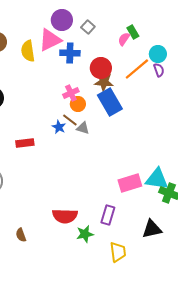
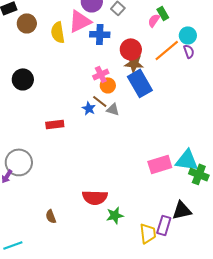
purple rectangle: (108, 215) -> (164, 225), moved

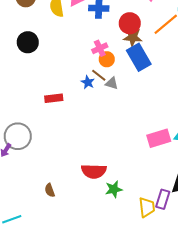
black circle: (23, 79) -> (28, 42), moved

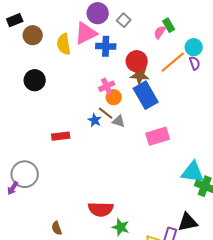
pink rectangle: (159, 138) -> (158, 136), moved
green star: (114, 189) -> (121, 227), turned 30

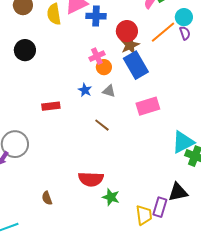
brown star: (140, 75) -> (130, 45), turned -30
brown line: (106, 113) -> (102, 125), moved
cyan triangle: (193, 172) -> (183, 142), turned -35

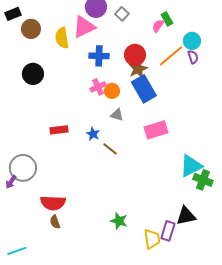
blue cross: (96, 16) -> (99, 56), moved
pink cross: (97, 56) -> (98, 87), moved
blue star: (85, 90) -> (93, 134), moved
red semicircle: (91, 179) -> (53, 203), moved

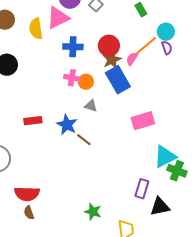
pink semicircle: (158, 26) -> (132, 59), moved
pink cross: (98, 87) -> (72, 78), turned 35
pink rectangle: (156, 130) -> (143, 121), moved
blue star: (93, 134) -> (67, 125), size x1.5
purple rectangle: (168, 231) -> (142, 189), moved

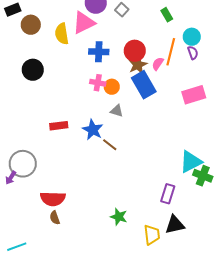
orange line: (145, 47) -> (171, 52), turned -36
pink rectangle: (143, 121) -> (194, 95), moved
black triangle: (160, 207) -> (175, 225), moved

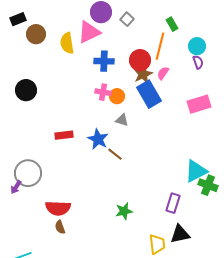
orange line: (171, 52) -> (160, 46), moved
black circle: (33, 70) -> (26, 90), moved
green star: (119, 217) -> (124, 211), moved, turned -30

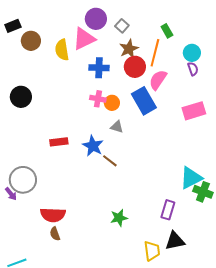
pink semicircle: (163, 73) -> (158, 80), size x1.5
brown star: (143, 74) -> (129, 49), moved
purple arrow: (16, 187) -> (11, 194), turned -72

